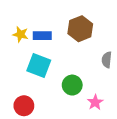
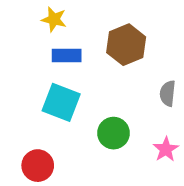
yellow star: (20, 34) -> (54, 19), moved
pink star: (95, 102) -> (166, 149), moved

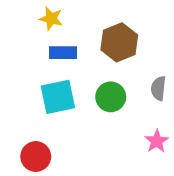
cyan square: (61, 102) -> (58, 97), turned -33
green circle: (113, 133) -> (111, 97), moved

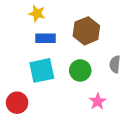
pink star: (157, 141) -> (98, 101), moved
red circle: (36, 157) -> (17, 103), moved

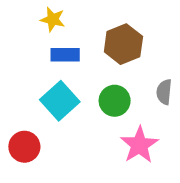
cyan square: (42, 70) -> (60, 101), turned -30
pink star: (98, 101) -> (139, 145), size x1.5

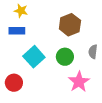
yellow star: (53, 19) -> (21, 11), moved
blue rectangle: (65, 55) -> (17, 31), moved

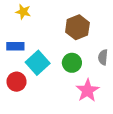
blue rectangle: (17, 31) -> (15, 46), moved
red circle: (14, 83) -> (17, 82), moved

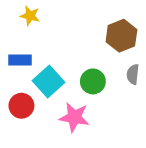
brown hexagon: (77, 27) -> (121, 36), moved
pink star: (87, 90) -> (74, 117), moved, turned -30

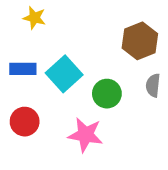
cyan square: (49, 81) -> (64, 74), moved

